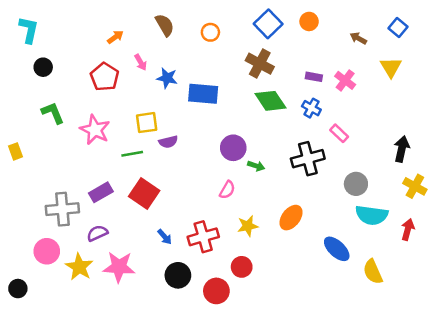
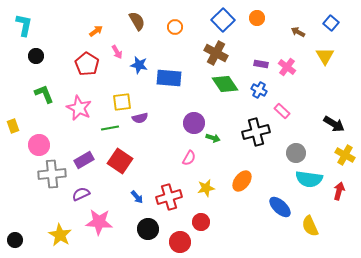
black arrow: (402, 149) -> (334, 124), turned 110
pink circle: (47, 251) -> (39, 145), moved
yellow star: (79, 267) -> (60, 235), moved

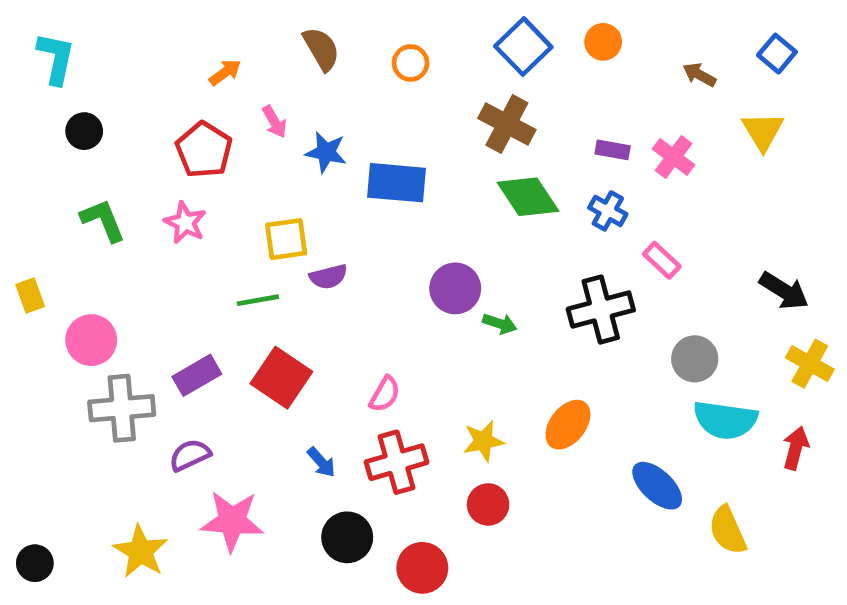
pink star: (79, 108) -> (185, 223), moved, size x0.7
pink semicircle: (189, 158) -> (385, 394), moved
red circle: (201, 222) -> (488, 504), moved

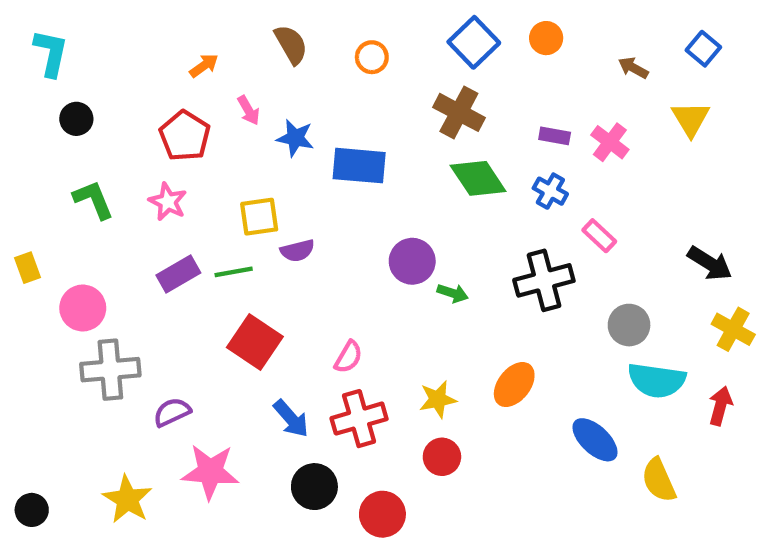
purple rectangle: (197, 375) -> (178, 274), moved
blue arrow: (321, 462) -> (291, 419), size x1.4

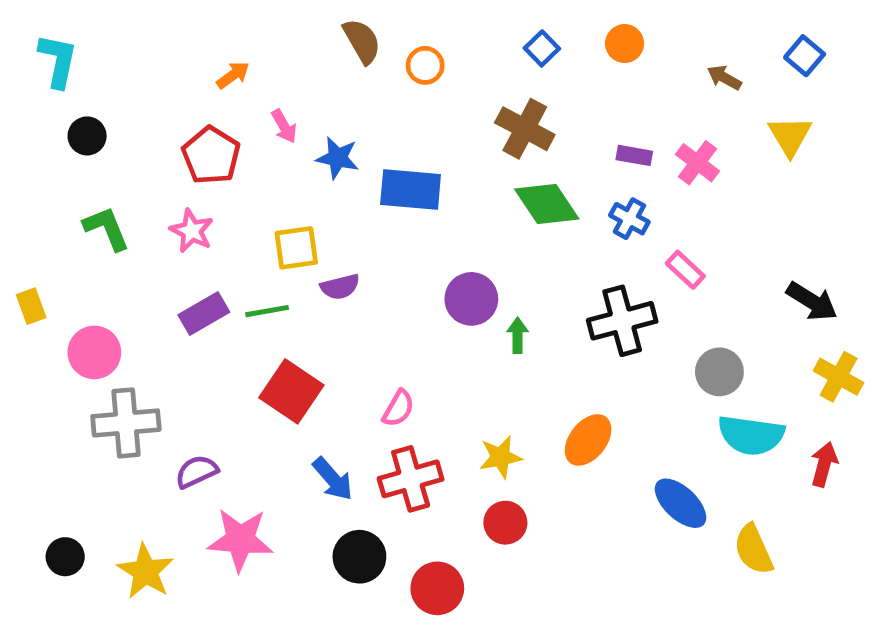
blue square: (474, 42) -> (542, 48), size x0.6
brown semicircle: (291, 44) -> (362, 41), moved
green arrow: (453, 293) -> (518, 335), turned -108
black circle: (32, 510) -> (65, 557), moved

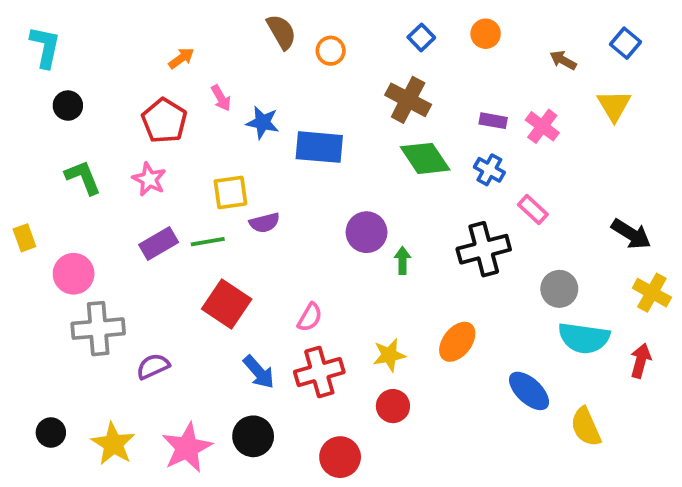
pink star: (240, 540) -> (187, 448), moved, turned -30
black circle: (359, 557) -> (253, 436), moved

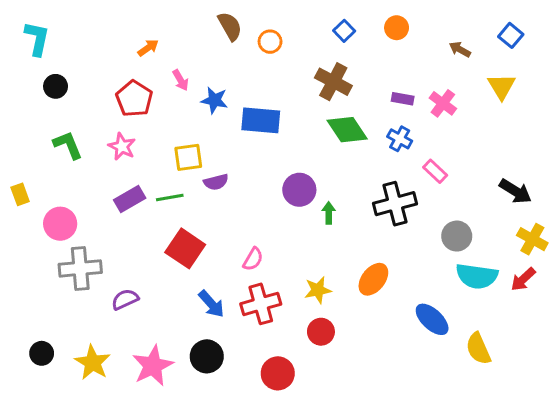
red arrow: (641, 361) -> (523, 279), moved, turned -148

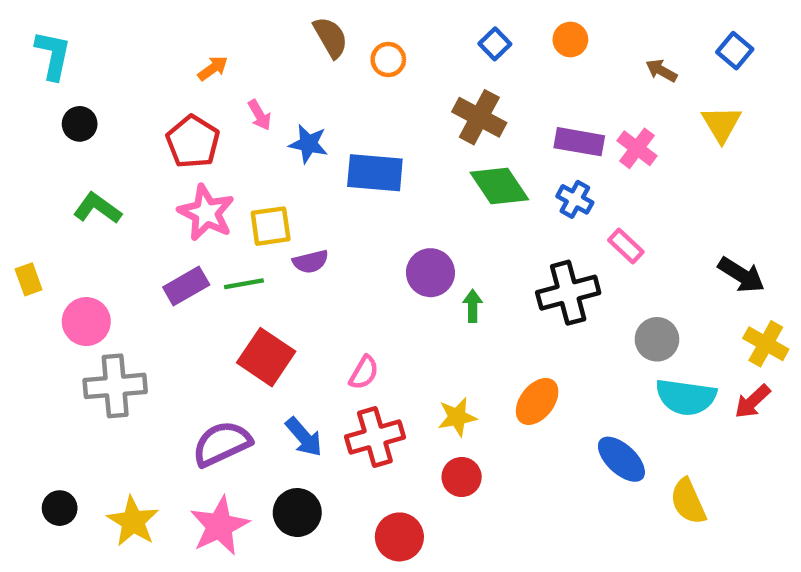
purple rectangle: (403, 99) -> (579, 142), size x1.5
green L-shape: (68, 145) -> (97, 208), turned -32
pink star: (122, 147) -> (206, 213), moved, size x1.4
purple semicircle: (125, 299) -> (222, 444), moved, size x1.5

